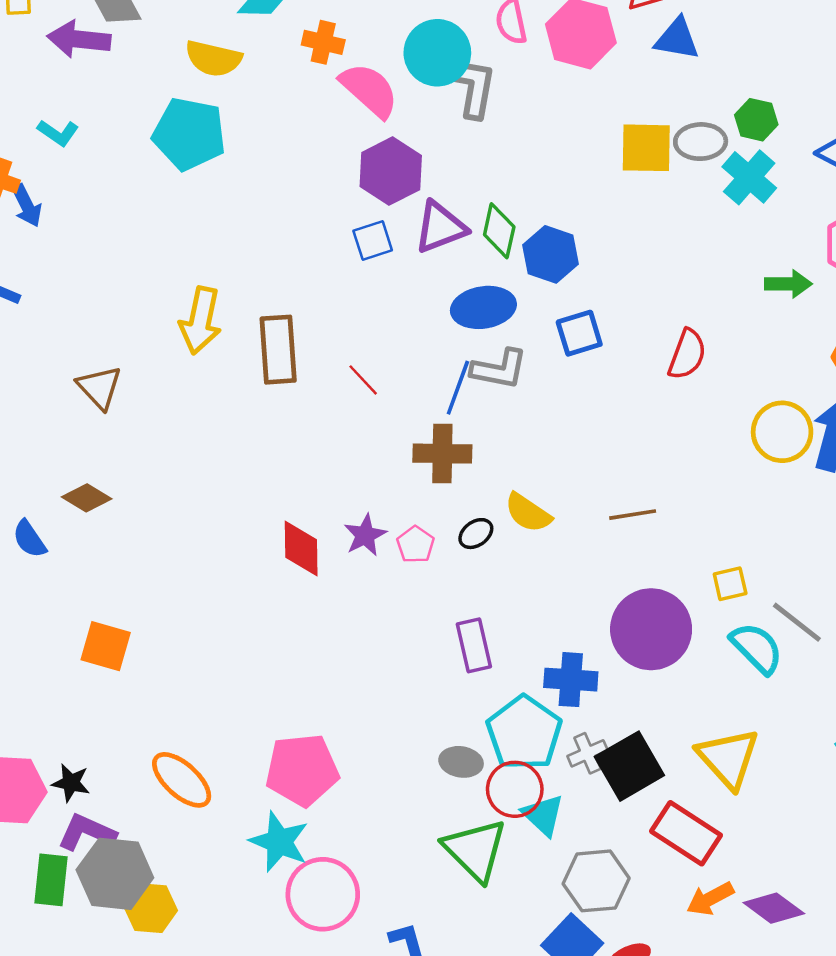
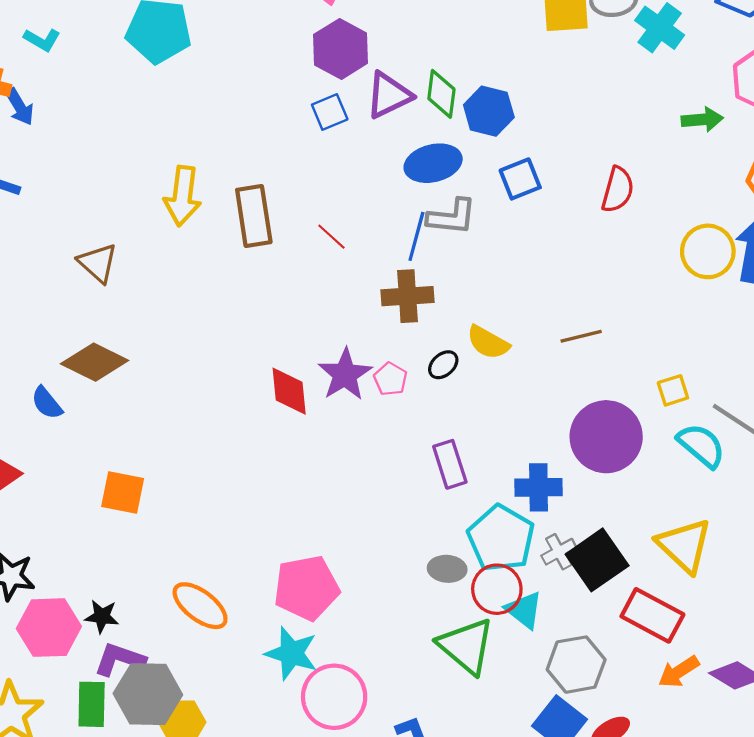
brown diamond: (87, 498) -> (95, 362), size x1.5
purple star: (365, 535) -> (345, 374), size x1.4

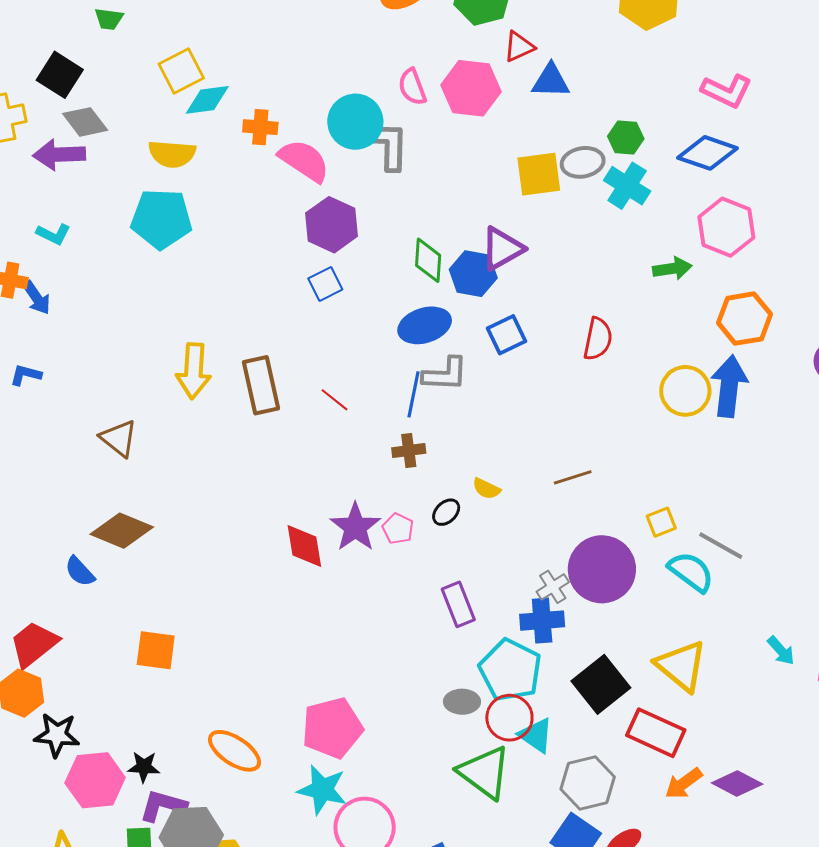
purple triangle: (389, 95) -> (502, 249), moved
brown cross: (407, 296) -> (409, 450), size x0.7
yellow semicircle: (488, 342) -> (486, 489), size x0.7
gray cross: (559, 552) -> (553, 587), moved

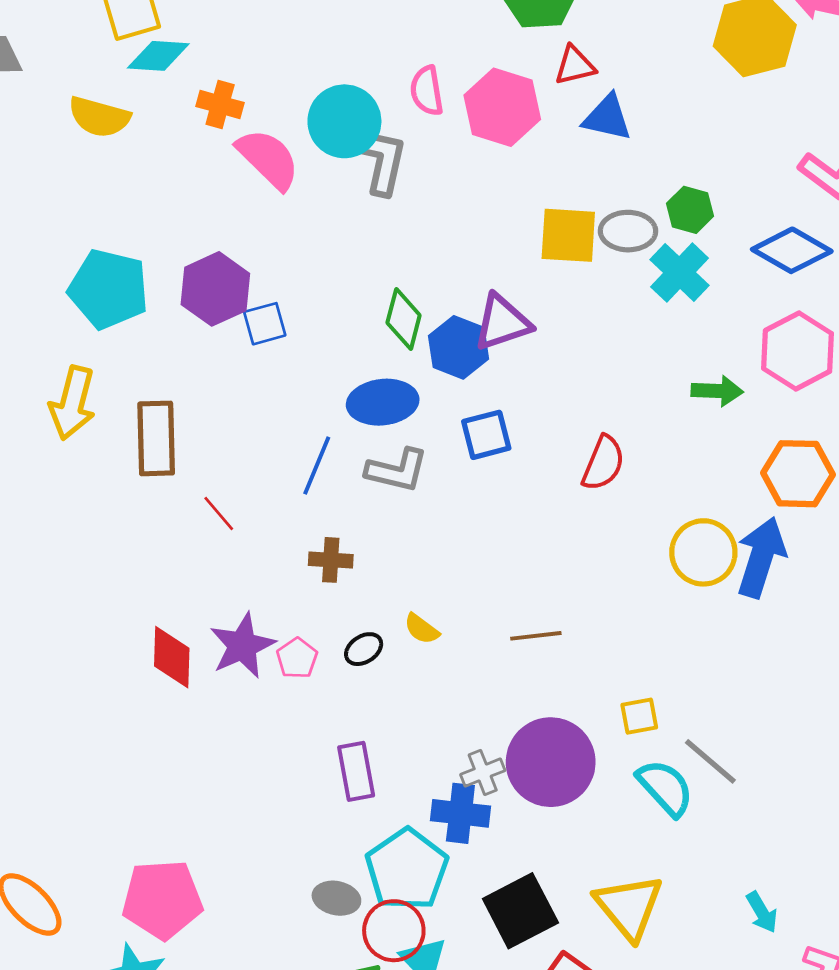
cyan pentagon: (161, 219) -> (108, 289), moved
purple hexagon: (332, 225) -> (215, 289), moved
blue line: (413, 394) -> (317, 465), moved
red line: (334, 400) -> (219, 514), moved

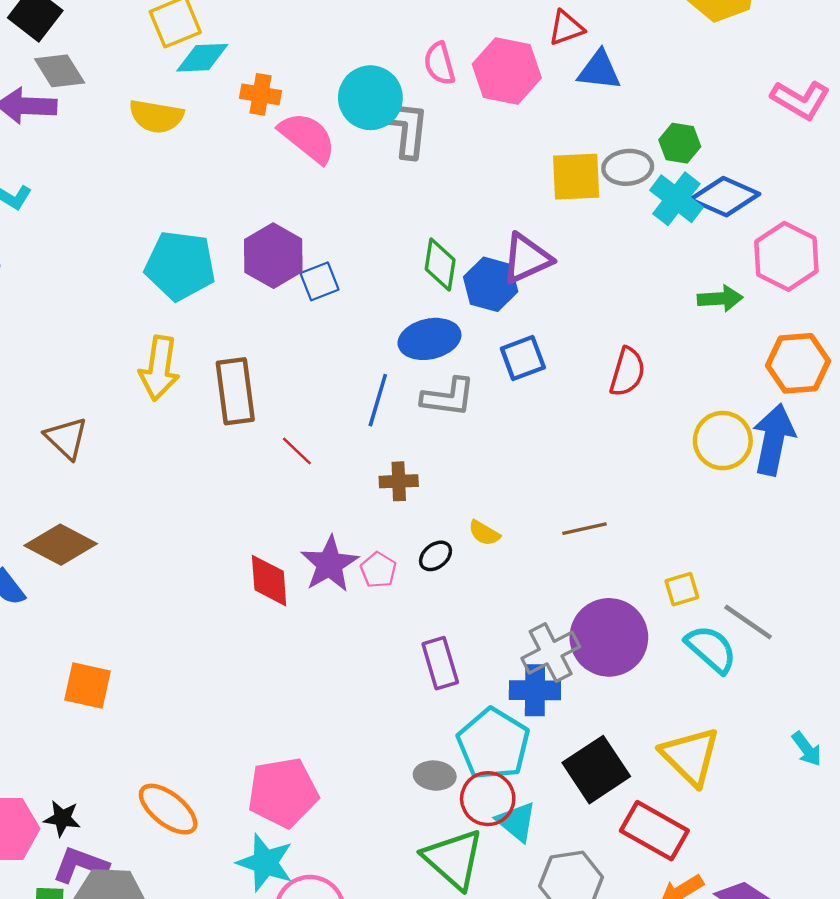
blue diamond: (792, 250) -> (725, 197), moved
gray cross: (483, 772) -> (551, 653), size x1.5

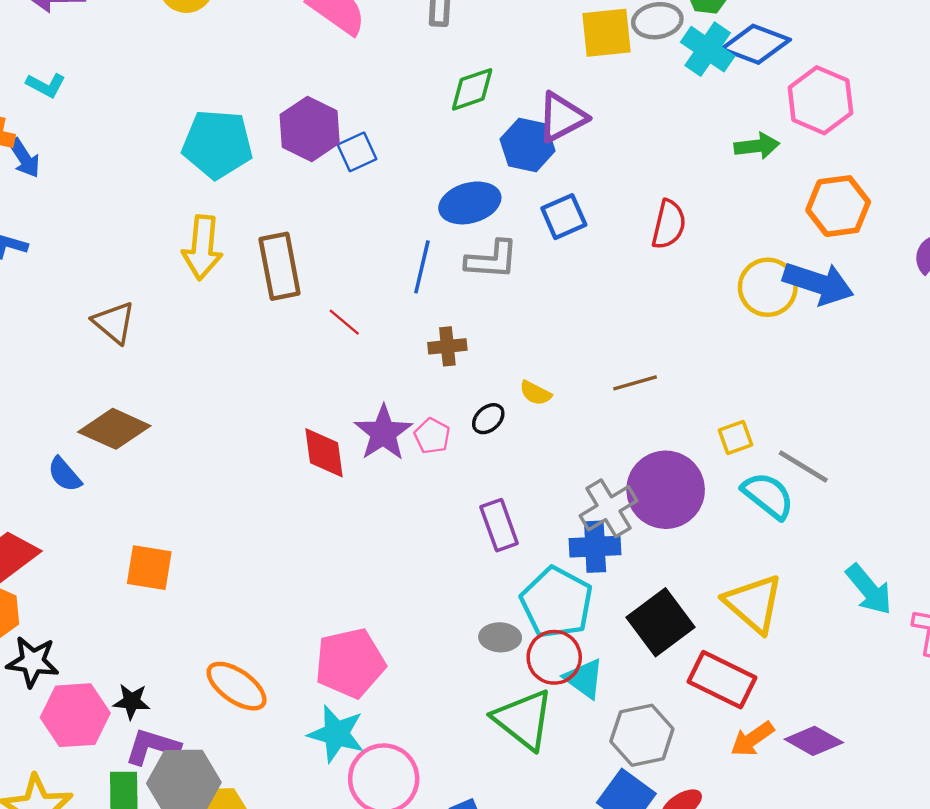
green diamond: (440, 265) -> (472, 89), moved, turned 66
blue arrow: (774, 439) -> (818, 283), turned 100
cyan arrow: (807, 749) -> (869, 589), size x1.5

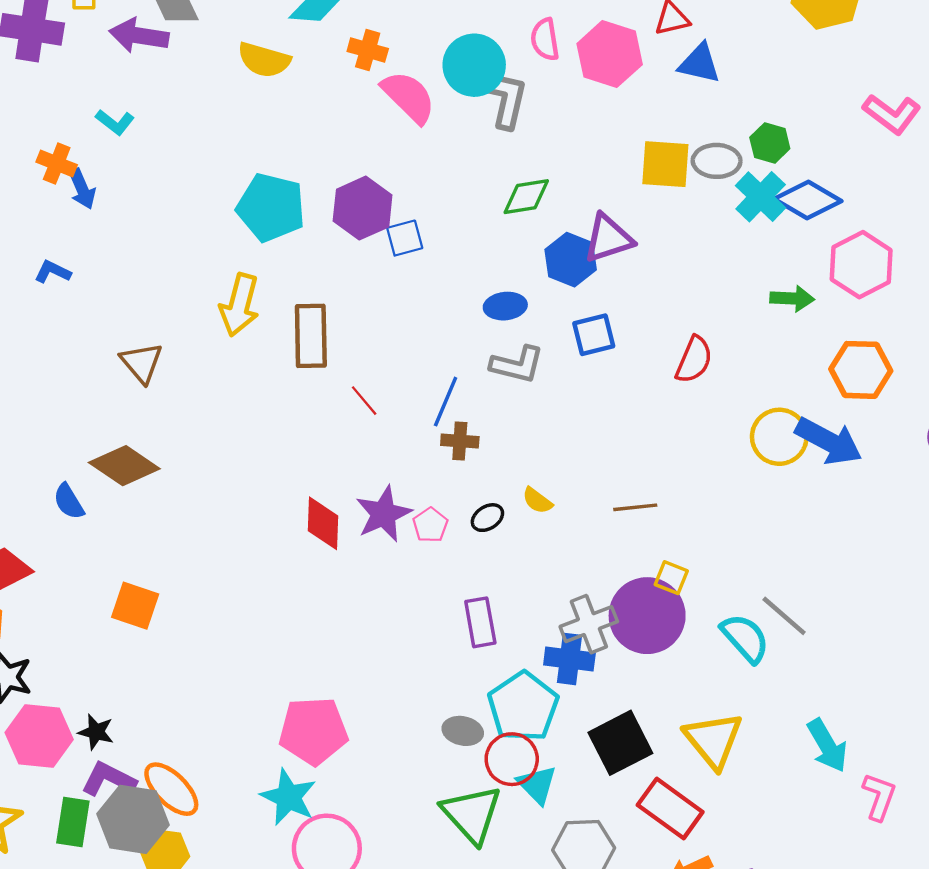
blue ellipse: (470, 203) -> (505, 306), size x0.7
blue line: (422, 267) -> (446, 402), moved
yellow square: (736, 438) -> (671, 578), moved, turned 32
orange ellipse: (237, 686) -> (171, 789), moved

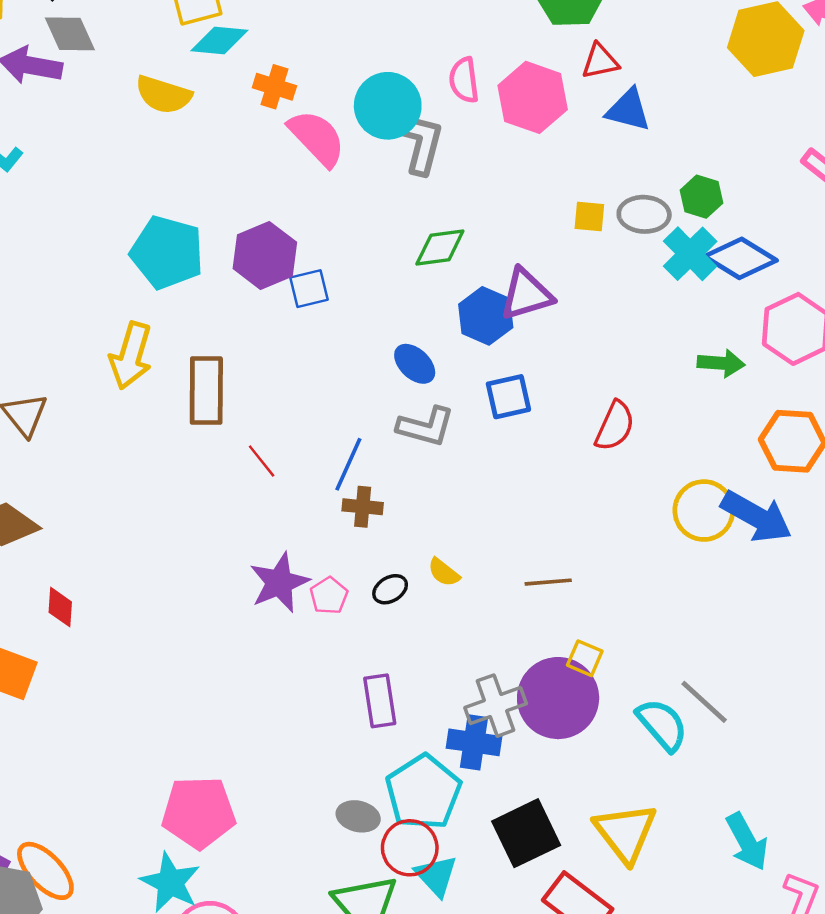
yellow square: (665, 164) -> (589, 217), size x0.6
blue ellipse: (505, 306) -> (415, 364), turned 48
red diamond: (323, 523) -> (60, 607), moved, size x0.7

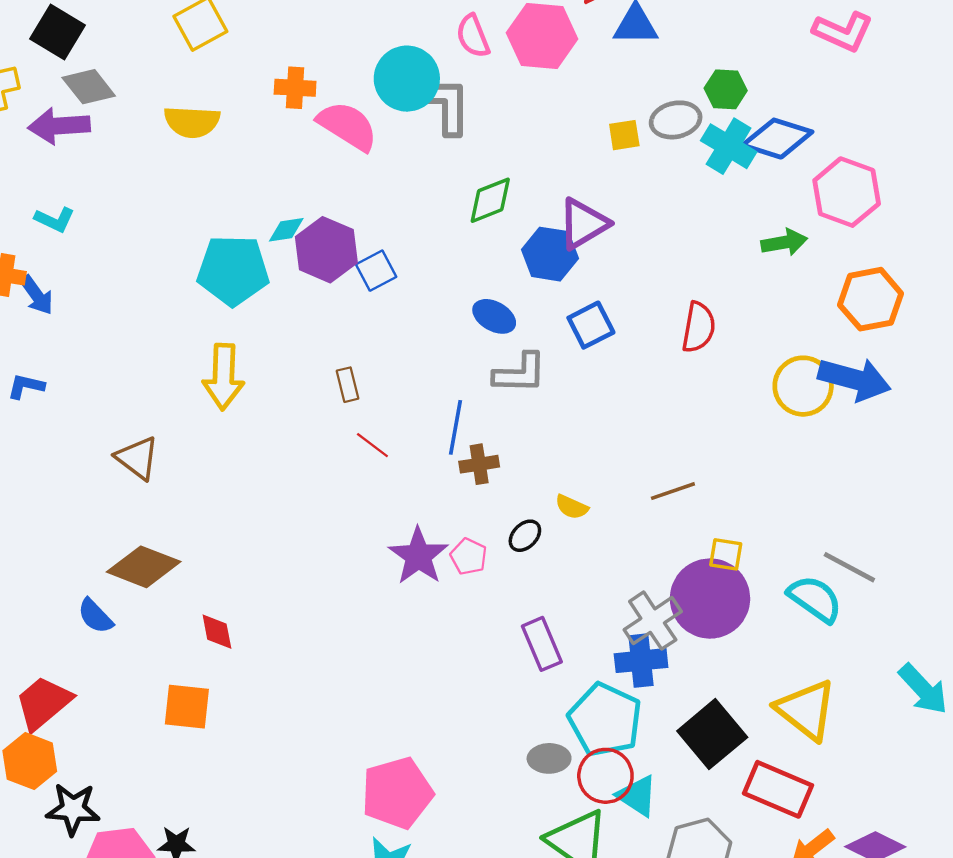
cyan diamond: (219, 41) -> (286, 230), moved, size x0.7
brown rectangle: (206, 391) -> (348, 385), moved, size x0.5

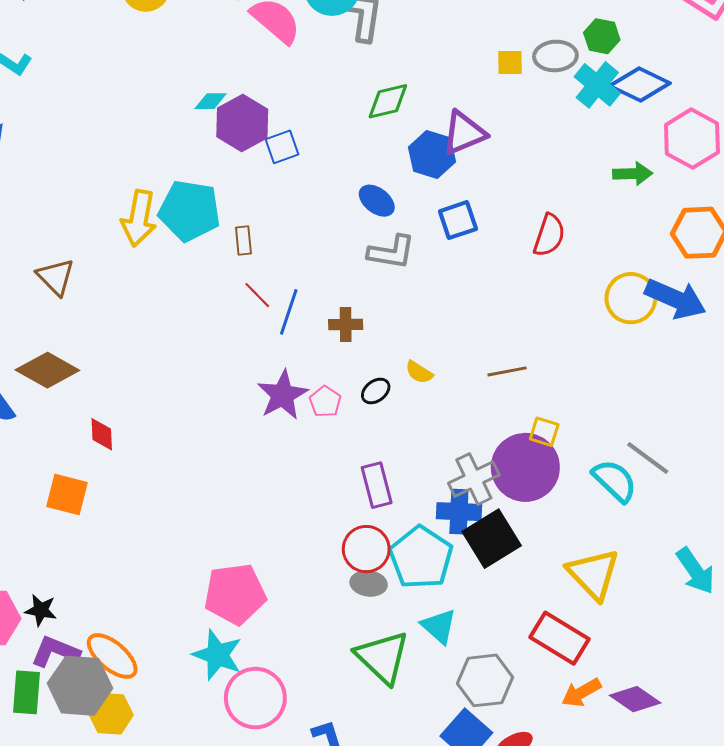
cyan pentagon: (233, 270) -> (190, 211), moved
blue line: (456, 427) -> (289, 312), moved
black square: (712, 734) -> (492, 539), moved
red circle: (605, 776) -> (366, 549), moved

